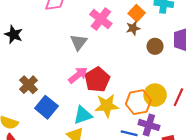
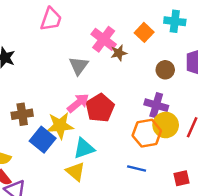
brown star: (133, 28) -> (119, 53), moved
brown cross: (29, 85) -> (22, 114), turned 36
yellow star: (107, 106) -> (60, 126), moved
purple cross: (149, 125) -> (156, 105), moved

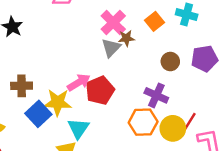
gray triangle: (79, 66) -> (111, 48), moved
yellow circle: (166, 125) -> (173, 128), moved
cyan triangle: (84, 148) -> (78, 128), turned -45

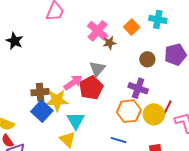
gray triangle: (111, 48) -> (97, 69), moved
brown cross: (22, 86) -> (40, 92), moved

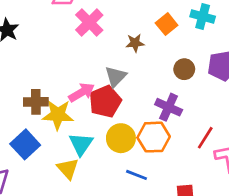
pink cross: (98, 31) -> (89, 22), moved
blue square: (42, 111) -> (25, 144), moved
yellow circle: (154, 114) -> (121, 138), moved

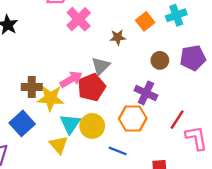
cyan cross: (203, 16) -> (176, 15), turned -36
yellow circle: (121, 138) -> (92, 126), moved

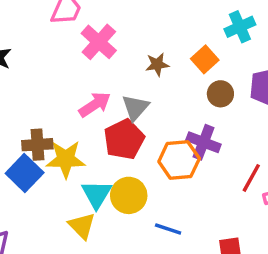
orange square: (145, 21) -> (205, 59), moved
pink arrow: (71, 79) -> (95, 104), moved
orange hexagon: (133, 118) -> (179, 160), moved
blue square: (22, 123) -> (25, 173), moved

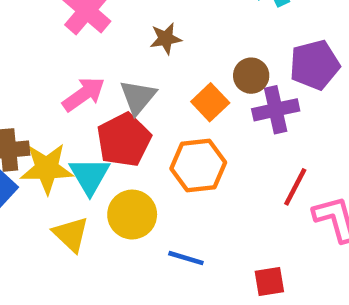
orange square: (205, 59) -> (210, 102), moved
purple cross: (203, 142) -> (276, 110), moved, turned -32
cyan triangle: (97, 194) -> (90, 176), moved
yellow triangle: (82, 226) -> (71, 234), moved

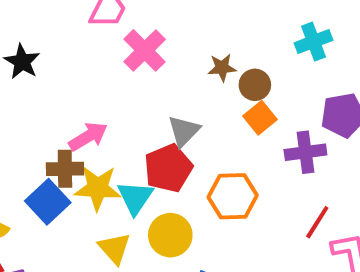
brown star: (166, 39) -> (222, 68), moved
brown circle: (251, 76) -> (255, 85), moved
pink arrow: (84, 94) -> (88, 137), moved
orange square: (210, 102) -> (260, 118), moved

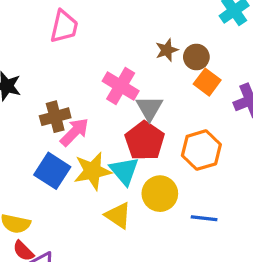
pink cross: (145, 50) -> (121, 86), moved
brown cross: (65, 169) -> (55, 117), moved
blue square: (48, 202) -> (52, 171), moved

